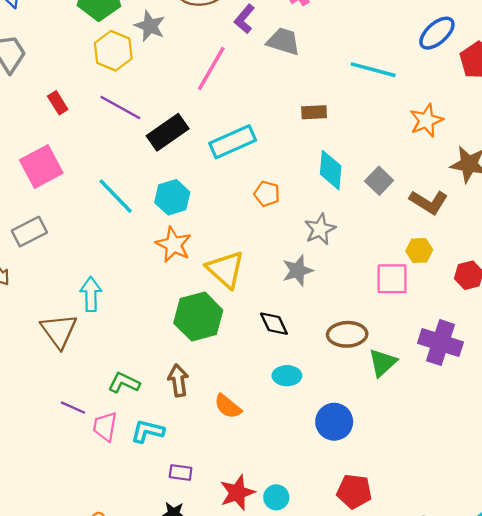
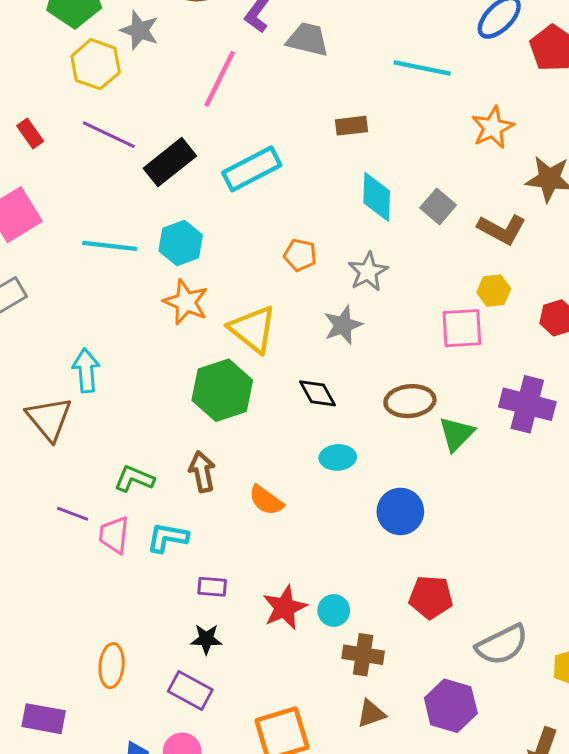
orange pentagon: (267, 194) -> (300, 255), moved
cyan line: (116, 196) -> (110, 246), turned -36

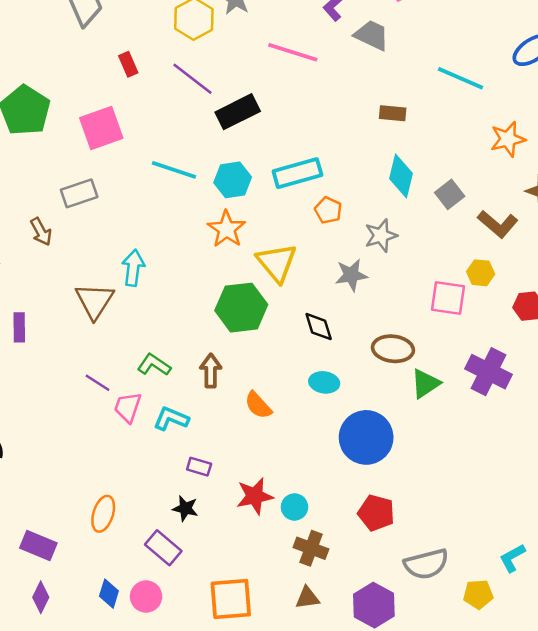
pink line: (220, 79) -> (293, 52), turned 69
cyan rectangle: (252, 169) -> (297, 173), moved
blue circle: (400, 511) -> (366, 437), size x1.4

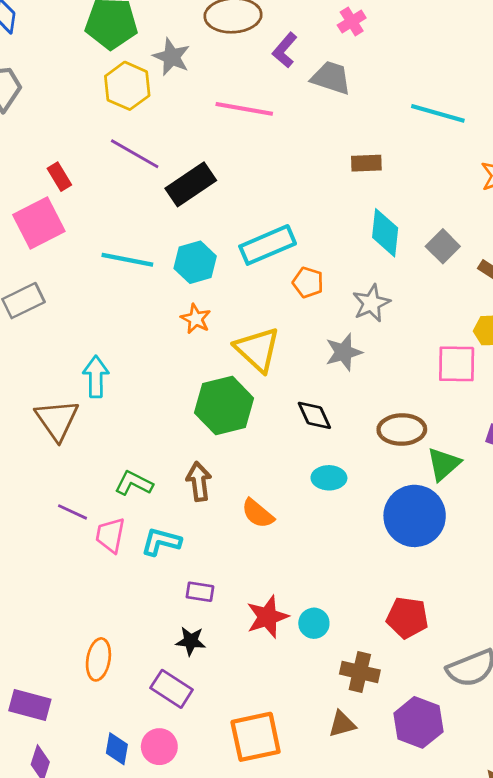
red rectangle: (128, 64) -> (59, 177), moved
orange star: (227, 229) -> (196, 319), size x0.7
blue circle: (366, 437) -> (415, 516), moved
brown cross: (311, 548) -> (360, 672), moved

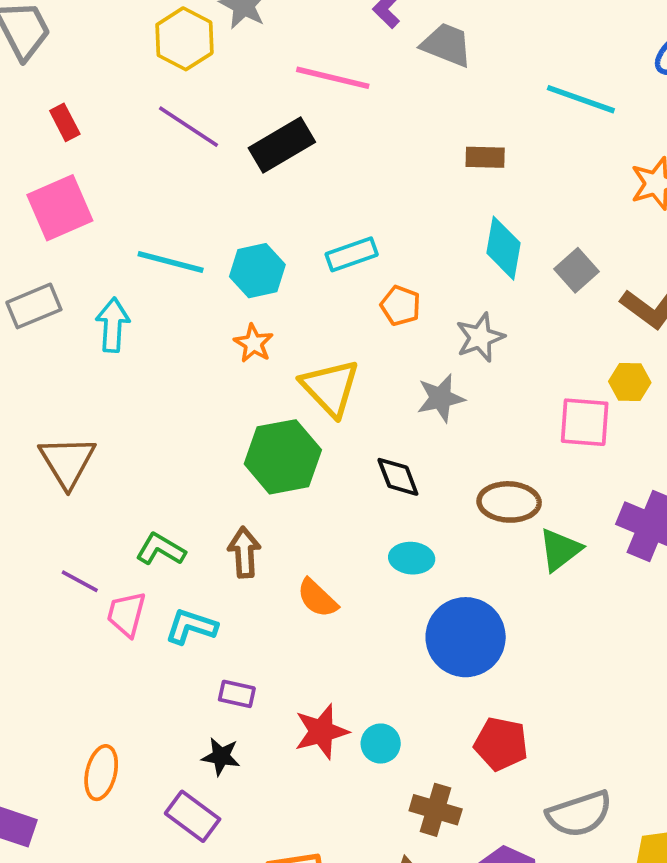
red rectangle: (59, 177) -> (65, 122), moved
black rectangle: (191, 184) -> (282, 145), moved
cyan rectangle: (268, 245) -> (352, 254), size x0.7
cyan arrow: (96, 377) -> (113, 325), moved
blue circle: (415, 516) -> (466, 637), moved

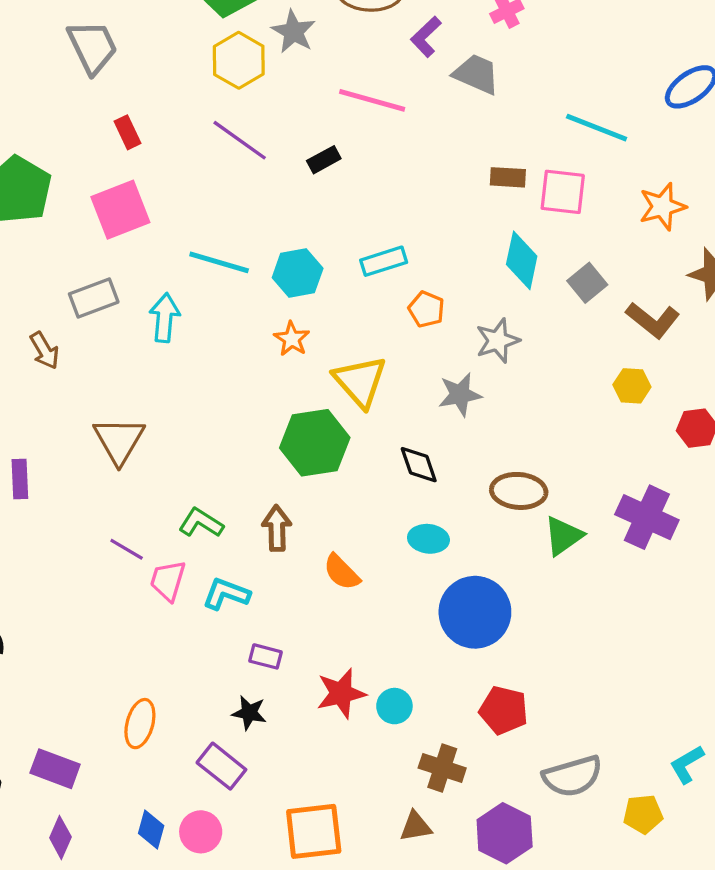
black rectangle: (282, 145) -> (324, 160), size x0.6
pink square: (585, 422) -> (563, 192), moved

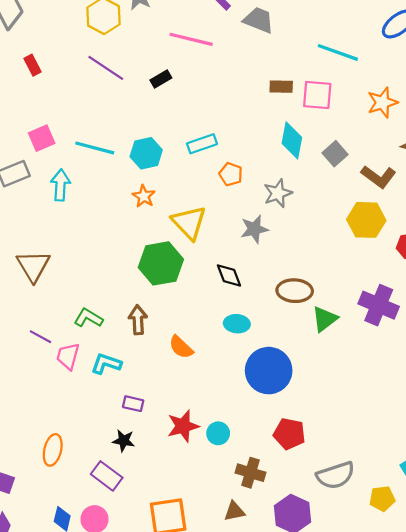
pink square: (120, 210) -> (42, 138), moved, size x0.7
yellow hexagon: (632, 386) -> (366, 220), size x1.6

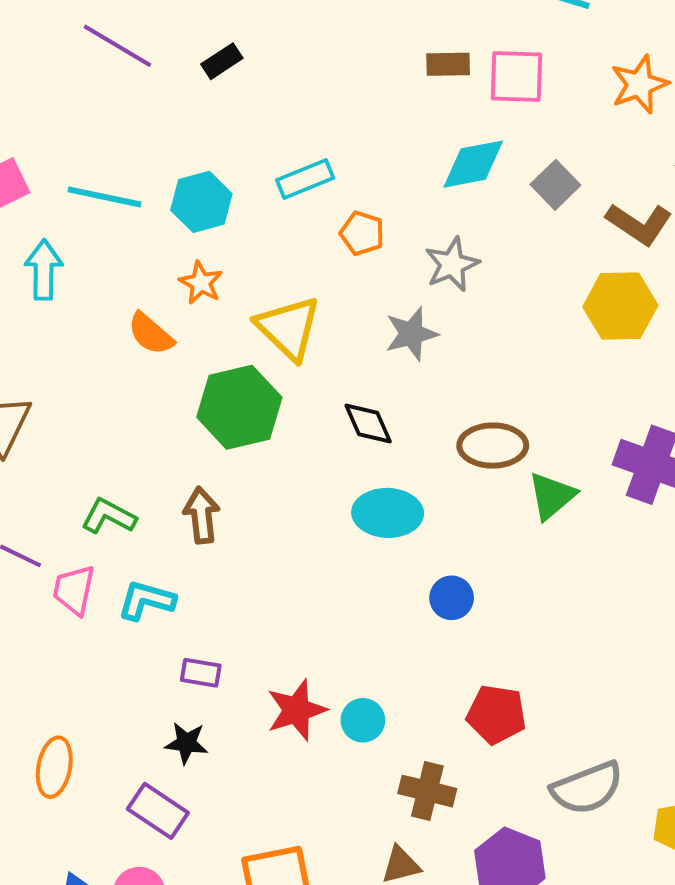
cyan diamond: (292, 140) -> (473, 164), turned 72
cyan ellipse: (237, 324) -> (388, 513), size x1.4
orange semicircle: (181, 347) -> (151, 334), moved
blue circle: (269, 371) -> (452, 598), size x0.5

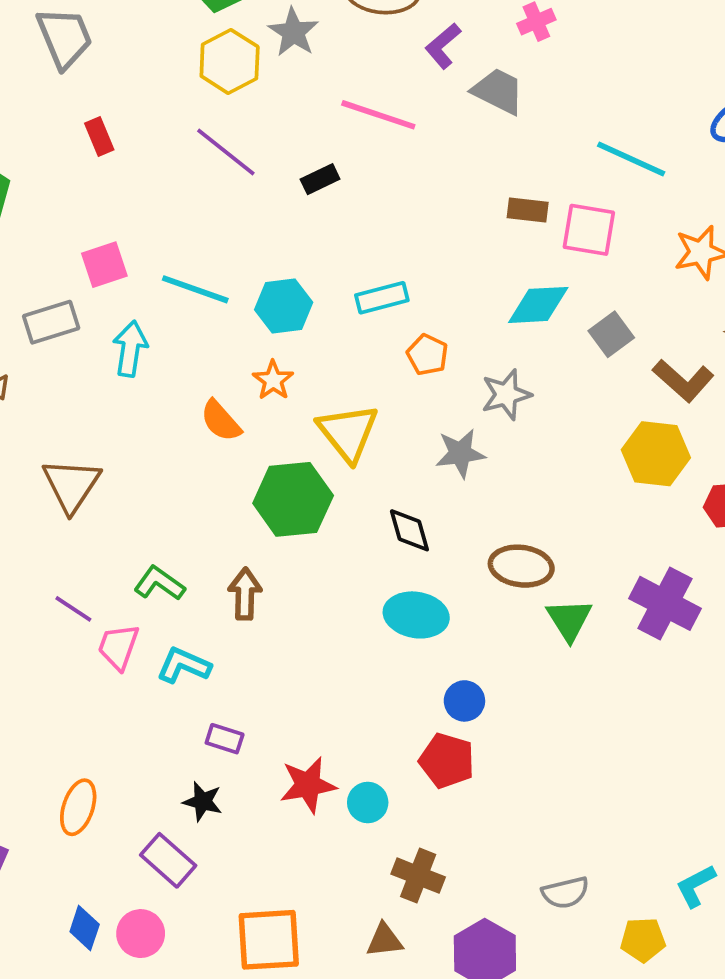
green triangle: (552, 496) -> (569, 620), turned -30
red pentagon: (496, 714) -> (447, 761), moved
gray semicircle: (587, 788) -> (565, 893), size x0.7

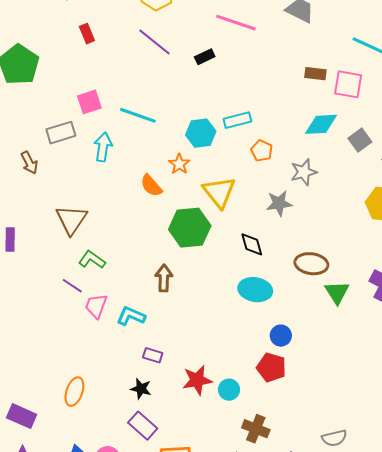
cyan hexagon: (284, 306) -> (201, 133), moved
green L-shape: (159, 583) -> (92, 260), moved
purple rectangle: (168, 860) -> (143, 426), moved

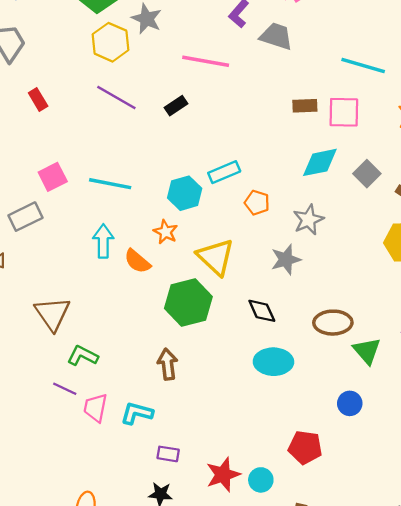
cyan arrow: (103, 147) -> (103, 241), moved
blue circle: (281, 336) -> (350, 403), moved

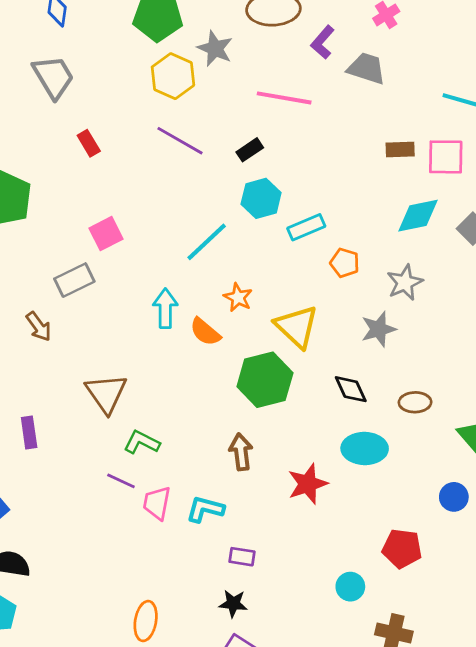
cyan line: (110, 184) -> (207, 242), moved, turned -54
cyan hexagon: (185, 193) -> (261, 198), moved
brown ellipse: (333, 323) -> (415, 402), moved, size x0.7
red star: (223, 475) -> (308, 484), moved

